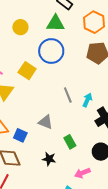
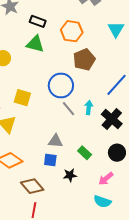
green triangle: (55, 23) -> (35, 44), turned 30
blue circle: (51, 51) -> (61, 85), moved
blue square: (20, 135) -> (50, 160), moved

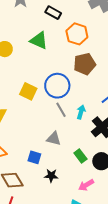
black rectangle: (38, 21) -> (53, 13), moved
yellow square: (22, 98) -> (28, 91), moved
gray triangle: (55, 141) -> (54, 139), moved
green rectangle: (85, 153) -> (80, 156), moved

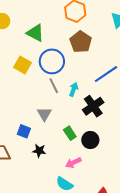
green triangle: (39, 40) -> (35, 33), moved
brown pentagon: (85, 64) -> (81, 42), turned -30
gray triangle: (54, 139) -> (44, 114), turned 42

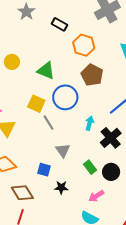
gray line: (54, 86) -> (49, 123), moved

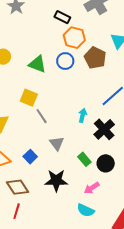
black rectangle: (60, 24) -> (62, 17), moved
brown pentagon: (92, 75) -> (95, 58), moved
blue circle: (65, 97) -> (65, 61), moved, size x0.7
blue square: (44, 170) -> (30, 157), moved, turned 32
black star: (61, 187) -> (56, 180), size x1.6

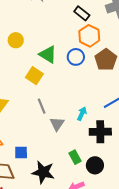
yellow square: (29, 98) -> (34, 76), moved
black cross: (104, 129) -> (100, 132), turned 30
gray triangle: (57, 143) -> (57, 124), moved
blue square: (30, 157) -> (21, 152), moved, turned 32

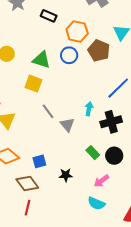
black rectangle: (82, 13) -> (49, 16), moved
black star: (43, 172) -> (66, 175), size x0.6

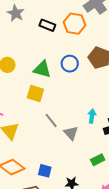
orange hexagon: (77, 31) -> (74, 24), moved
green rectangle: (93, 153) -> (98, 160), turned -72
blue square: (39, 161) -> (45, 171), turned 32

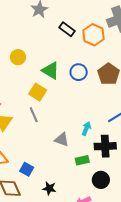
gray line: (51, 121) -> (34, 115), moved
gray triangle: (71, 133) -> (62, 140), turned -42
green rectangle: (98, 160) -> (82, 160), moved

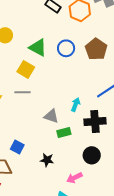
gray line: (34, 115) -> (23, 92), turned -63
green rectangle: (82, 160) -> (64, 132), moved
black star: (49, 188) -> (47, 160), moved

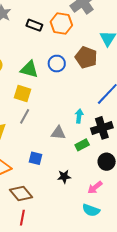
gray line: (23, 92) -> (25, 116), turned -49
green rectangle: (64, 132) -> (82, 145), moved
blue square: (17, 147) -> (35, 158), moved

